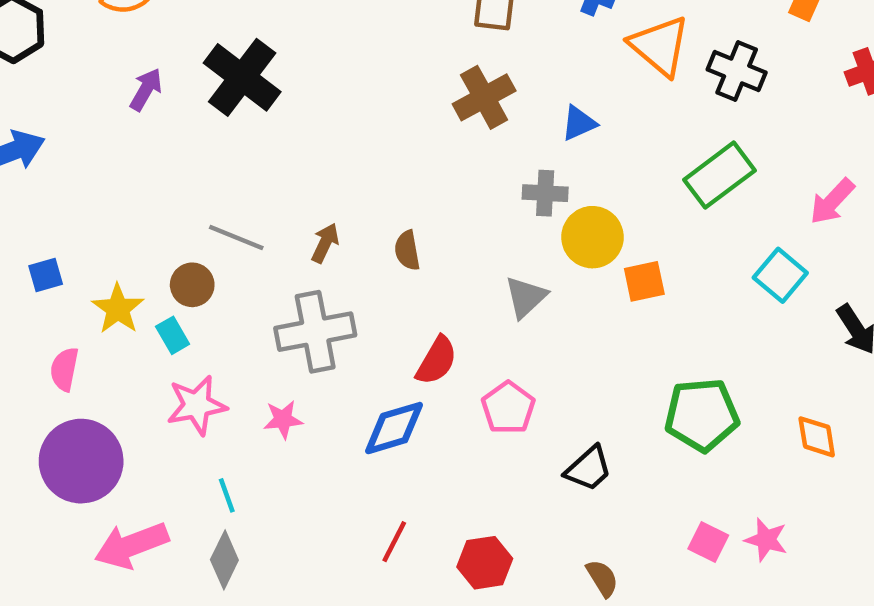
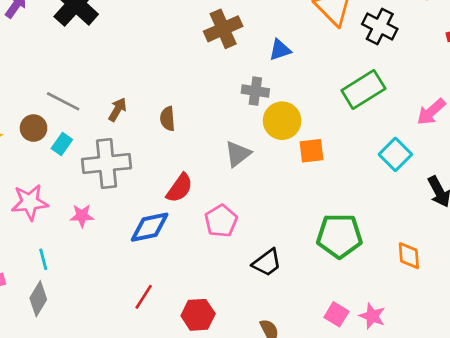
cyan rectangle: (173, 335) -> (62, 144), moved, turned 60

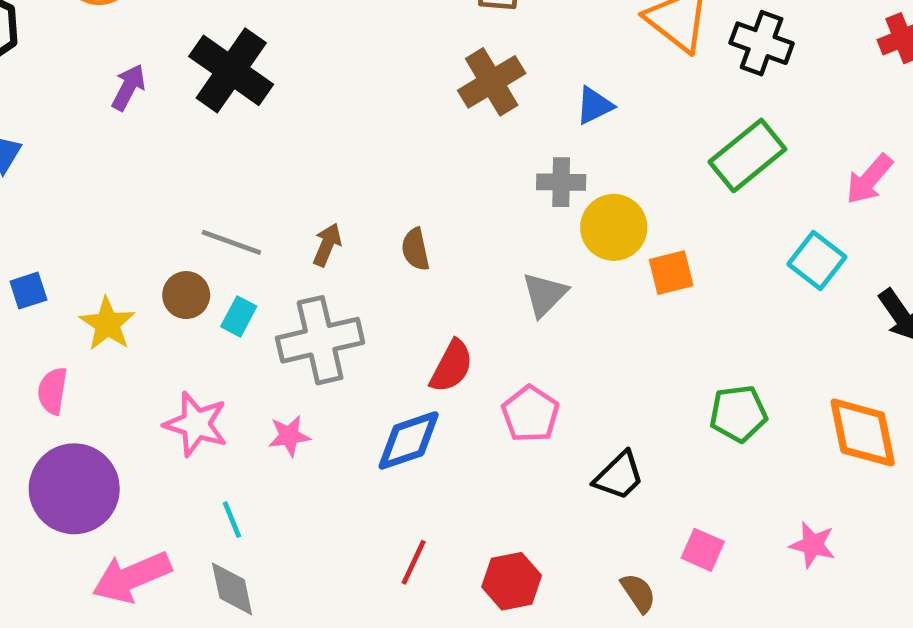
pink star: (30, 202) -> (196, 424), turned 30
green pentagon: (339, 236) -> (738, 414), size x0.7
orange diamond: (409, 256) -> (863, 432), size x1.6
gray diamond: (38, 299) -> (232, 589), turned -36
pink square: (336, 314) -> (703, 550), moved

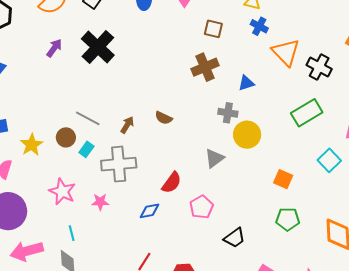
brown semicircle: (415, 249) -> (164, 118), moved, turned -60
orange square: (671, 273) -> (283, 179), moved, turned 30
blue diamond: (409, 440) -> (149, 211), size x0.7

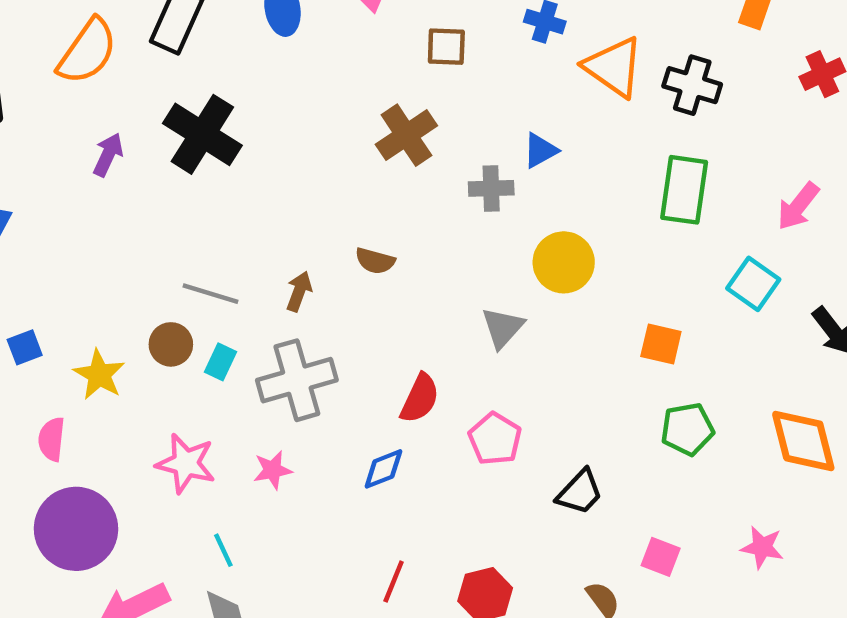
brown cross: (205, 67) -> (406, 135), moved
gray cross: (228, 113) -> (491, 188), moved
green rectangle: (307, 113) -> (684, 190), turned -40

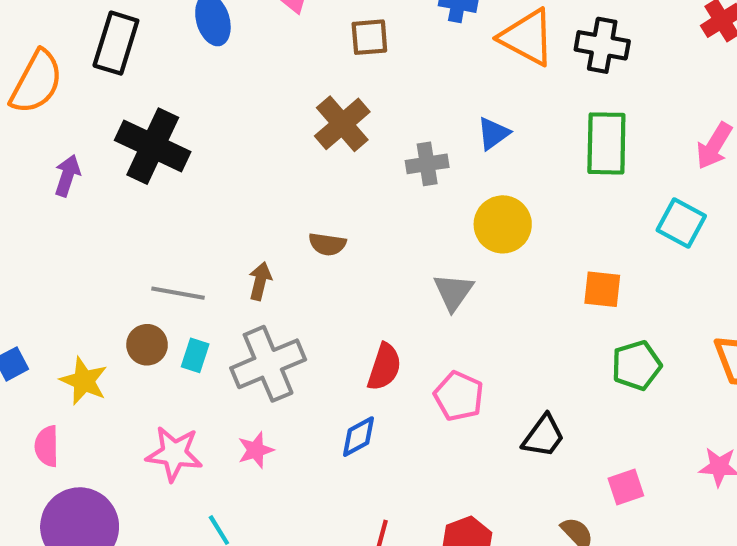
blue triangle: (540, 150) -> (493, 134), moved
pink square: (661, 557) -> (626, 487), turned -33

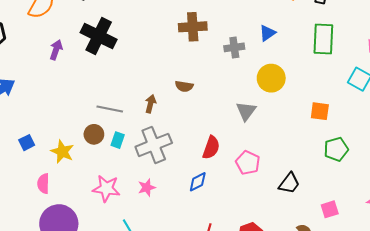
brown cross: (342, 124) -> (193, 27), turned 36

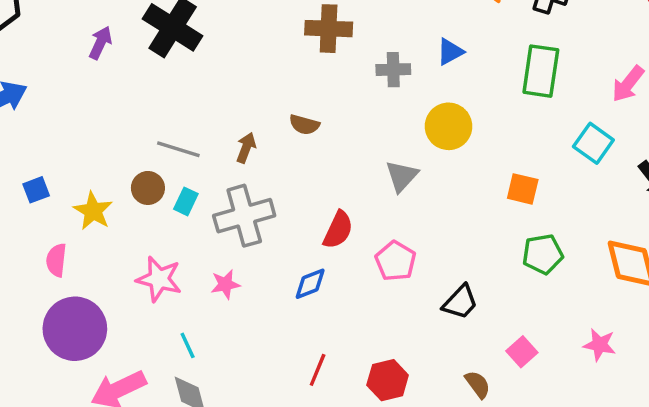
pink square: (330, 209) -> (522, 352), turned -30

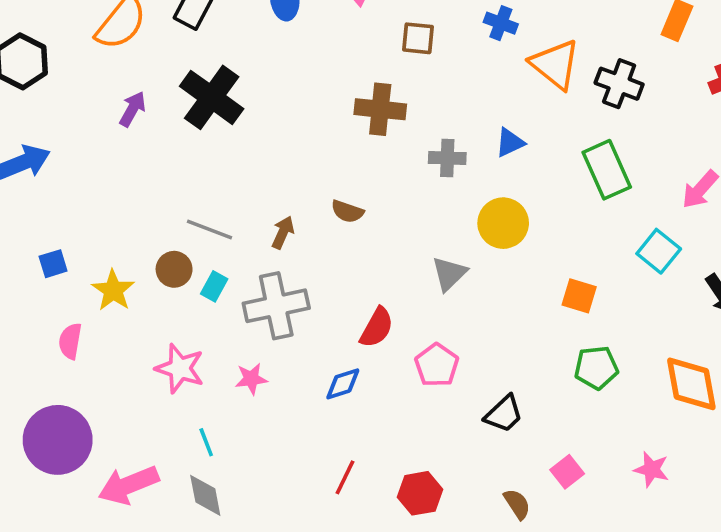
green rectangle: (541, 71) -> (607, 170), turned -36
purple circle: (75, 329) -> (58, 440), moved

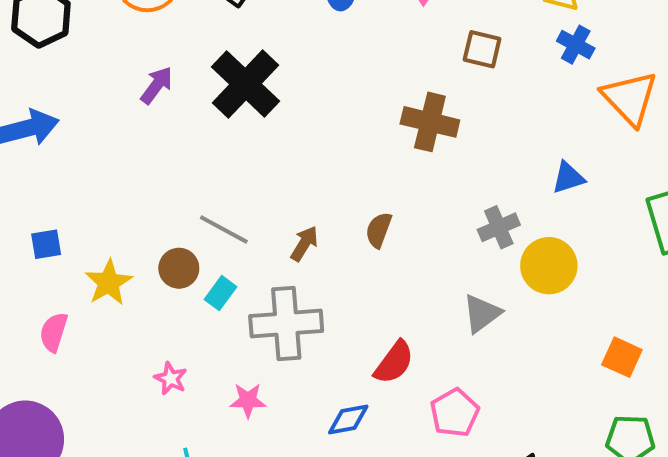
gray cross: (447, 158) -> (499, 227), moved, turned -33
brown semicircle: (347, 211) -> (379, 230), turned 84
pink star: (180, 368) -> (171, 378), size x0.6

